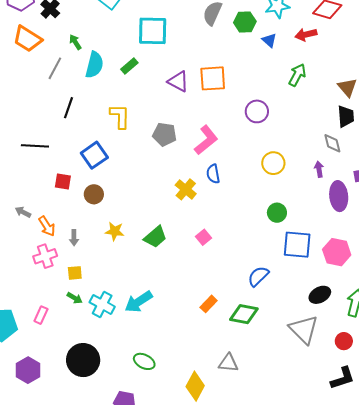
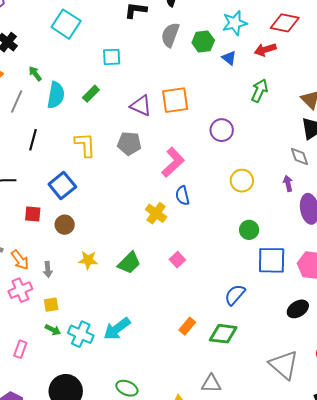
cyan square: (153, 31) -> (112, 57), size x0.6
gray pentagon: (164, 134) -> (129, 144), moved
gray triangle: (304, 329) -> (284, 365), moved

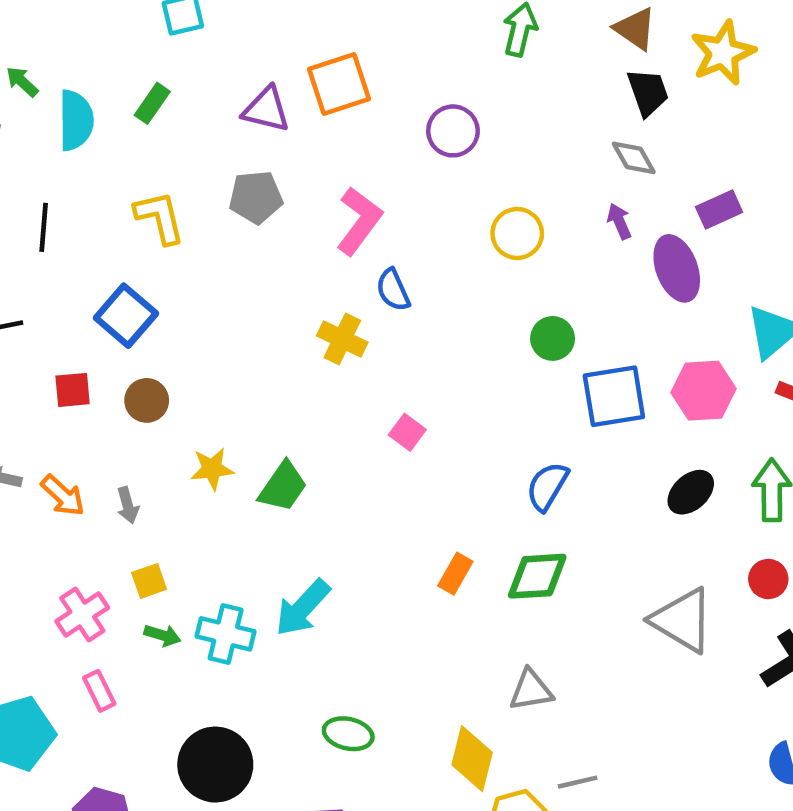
green trapezoid: (129, 263) -> (283, 487), moved
pink cross: (20, 290) -> (82, 614), moved
pink rectangle: (20, 349) -> (99, 691), turned -36

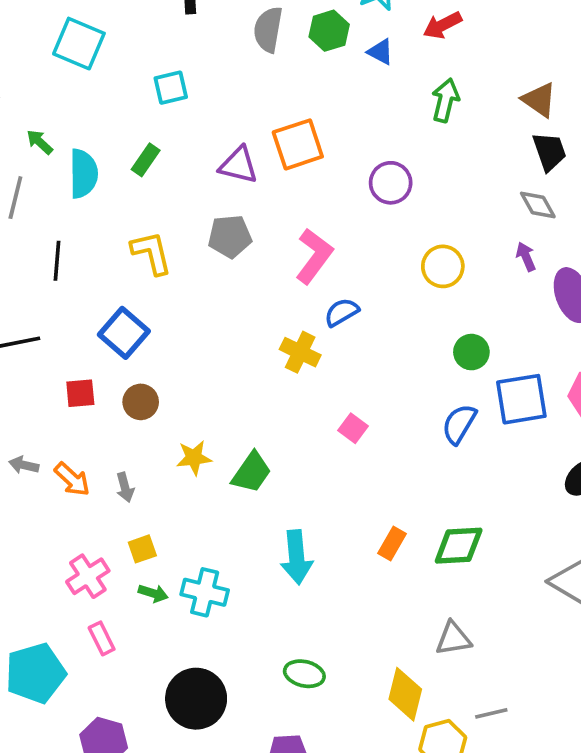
blue semicircle: (393, 290) -> (342, 312), turned 84
blue semicircle: (547, 486) -> (459, 424), moved
cyan arrow: (303, 608) -> (297, 557), moved, turned -48

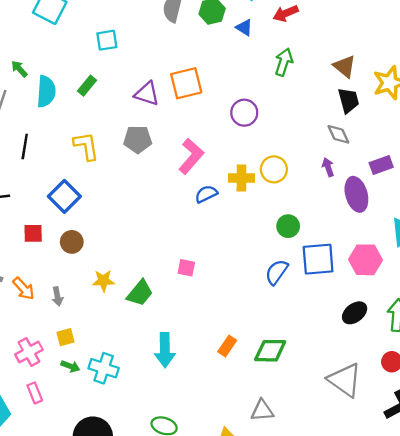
yellow cross: (300, 352) -> (241, 178), moved, turned -30
pink square: (353, 428) -> (186, 268), moved, turned -30

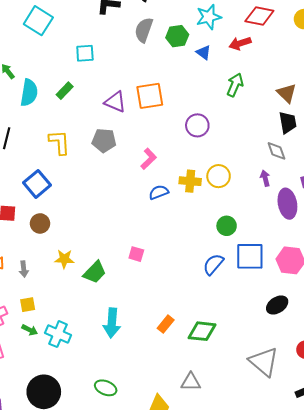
pink L-shape: (191, 156) -> (149, 159), size x0.7

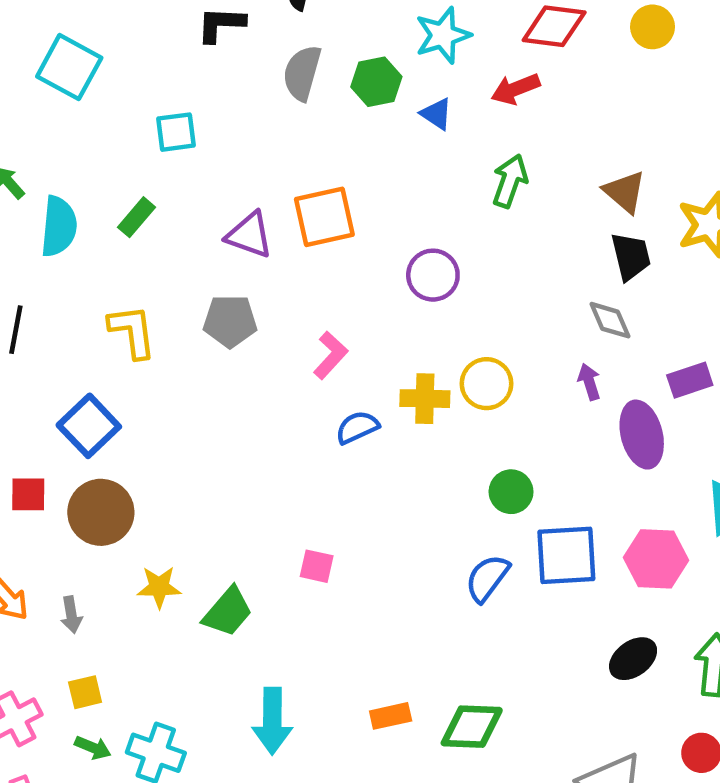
brown circle: (40, 223) -> (101, 512), size x1.5
orange rectangle: (166, 324) -> (391, 716), turned 42

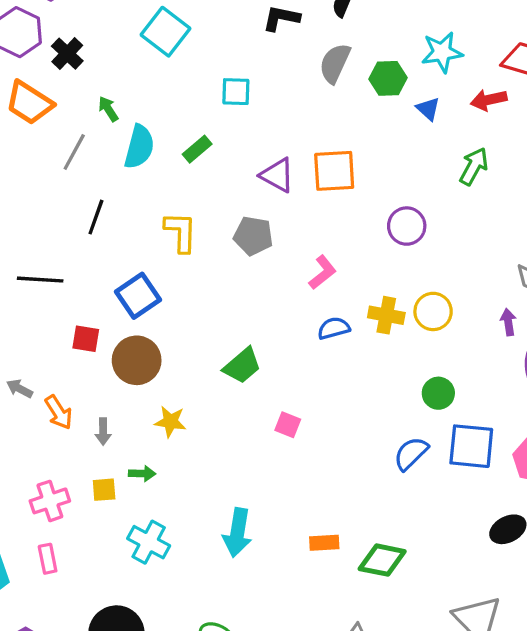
green trapezoid: (228, 612) -> (242, 366), moved
green arrow: (93, 748) -> (142, 474), moved, turned -30

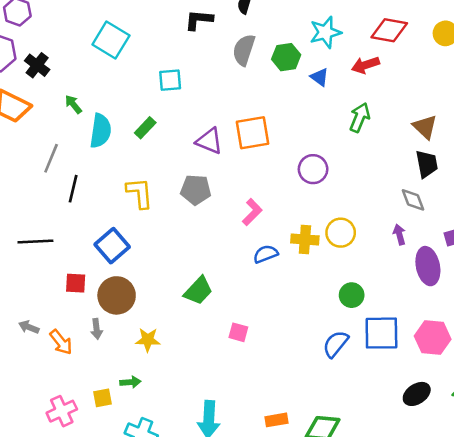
gray line: (74, 152) -> (51, 158), moved
gray arrow: (103, 432) -> (97, 329), moved

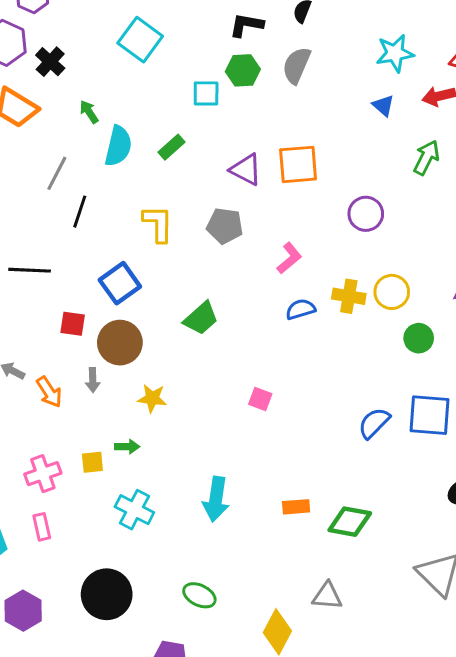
green hexagon: (286, 57) -> (243, 70), moved
green trapezoid: (198, 291) -> (201, 318), moved
green circle: (352, 295) -> (419, 338), moved

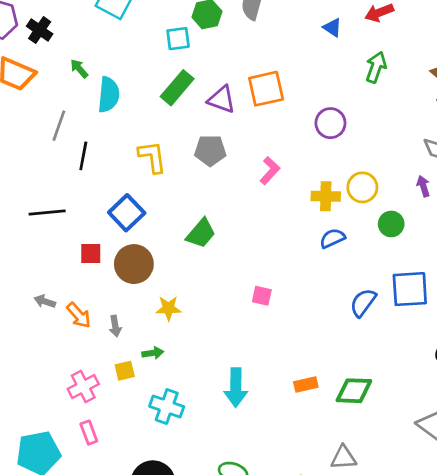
green rectangle: (171, 147) -> (177, 88), moved, size x1.5
blue semicircle: (301, 309) -> (332, 238), moved
gray arrow: (93, 380) -> (115, 326), moved

